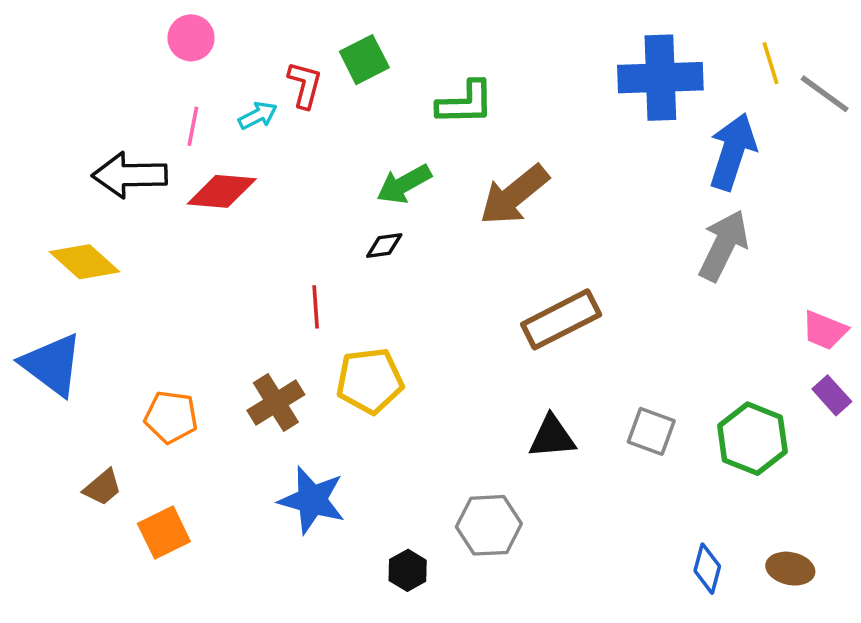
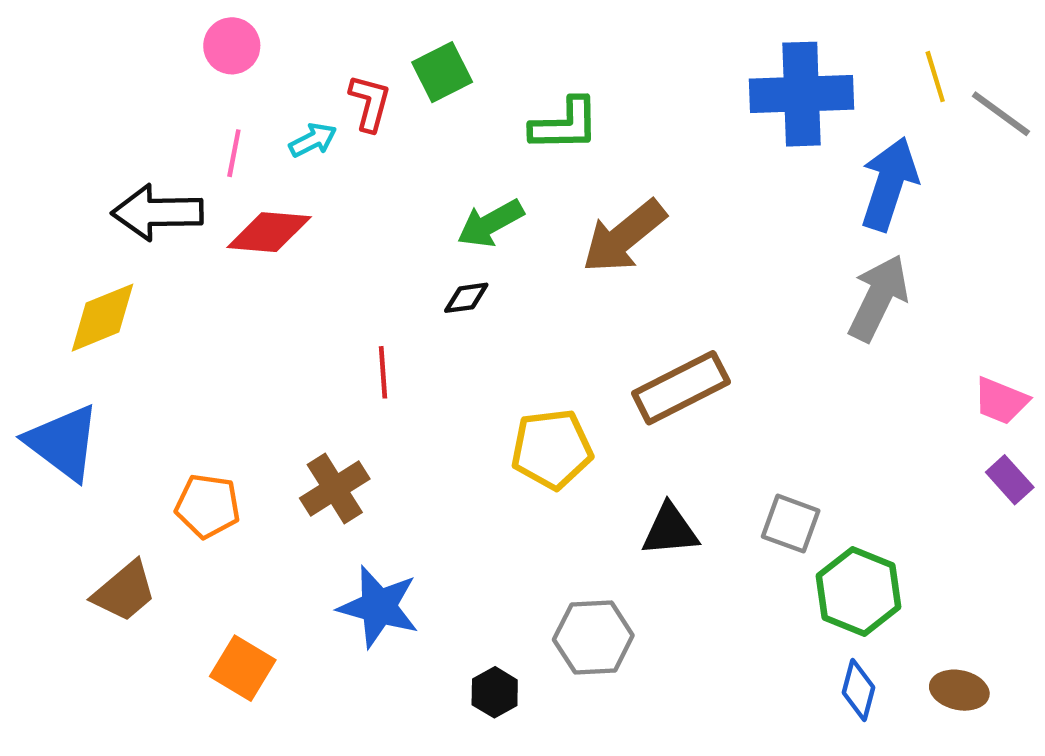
yellow diamond: (85, 262) -> (102, 318), turned -64
yellow pentagon: (370, 381) -> (552, 449), moved
green hexagon: (752, 439) -> (858, 591), moved
brown trapezoid: (103, 487) -> (124, 591), size x1.4
orange square: (164, 532) -> (243, 668), moved, turned -33

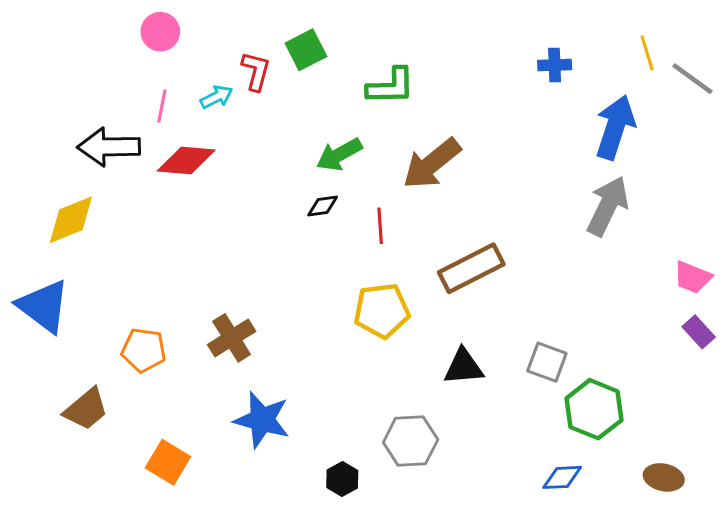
blue cross: (802, 94) -> (555, 65), size x0.5
red line: (383, 372) -> (380, 226), moved
blue diamond: (858, 690) -> (562, 477), moved, turned 72

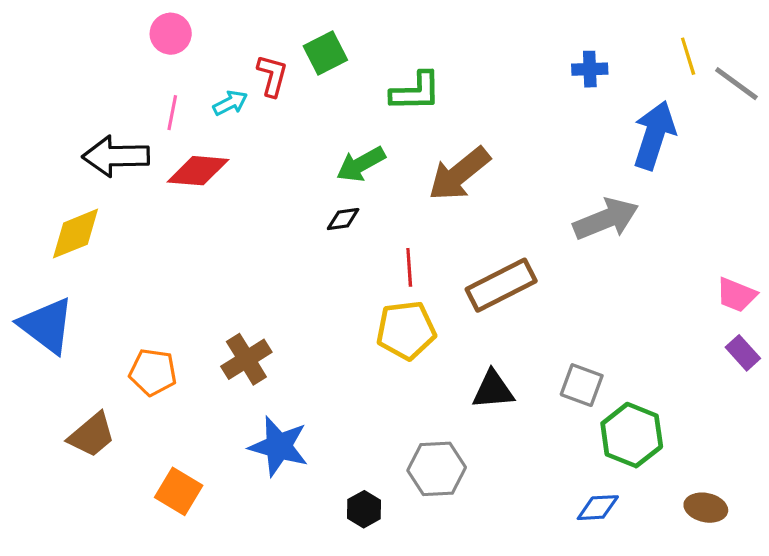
gray arrow: (608, 206) -> (606, 219), moved, turned 42
red line: (380, 226) -> (409, 267), moved

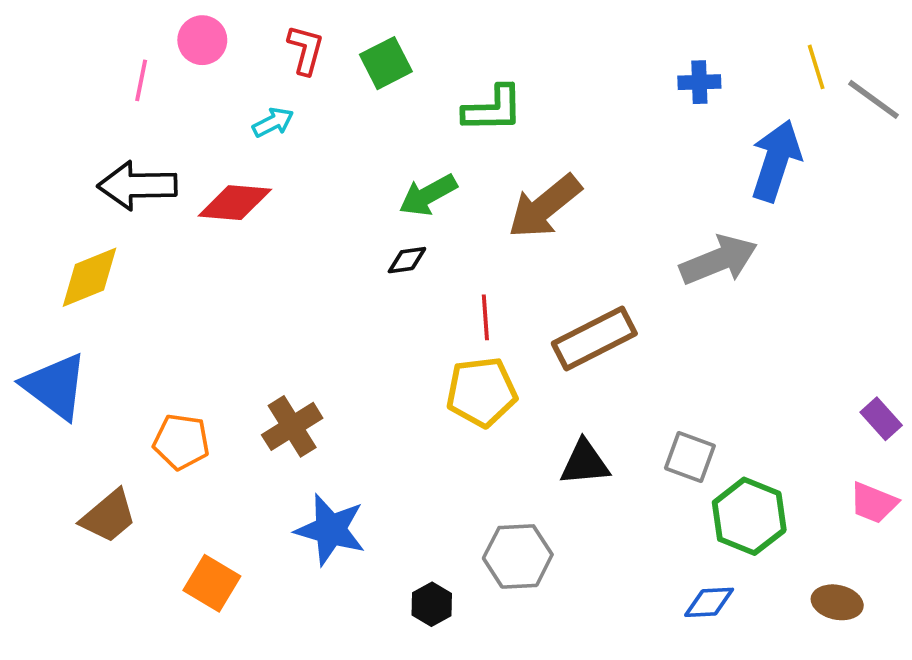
red L-shape: (272, 76) -> (306, 50), moved
pink line: (172, 113) -> (141, 80), moved
pink trapezoid: (736, 295) -> (873, 503), moved

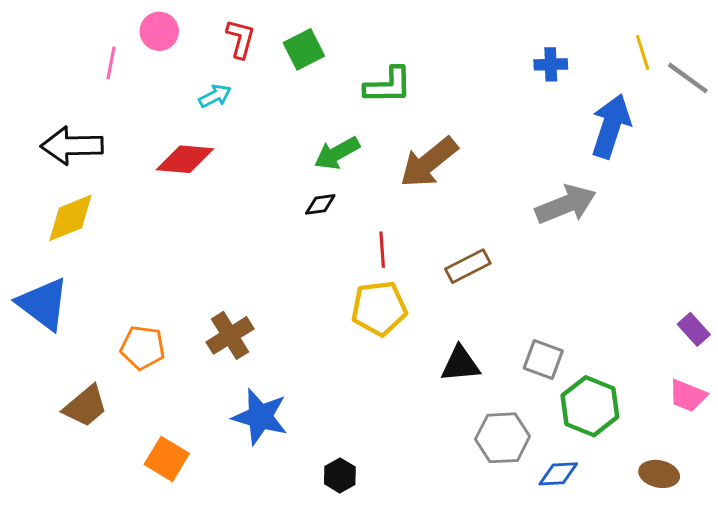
black arrow: (137, 185) -> (72, 146), moved
brown rectangle: (594, 338) -> (468, 266), size x0.7
gray hexagon: (518, 556) -> (503, 438), moved

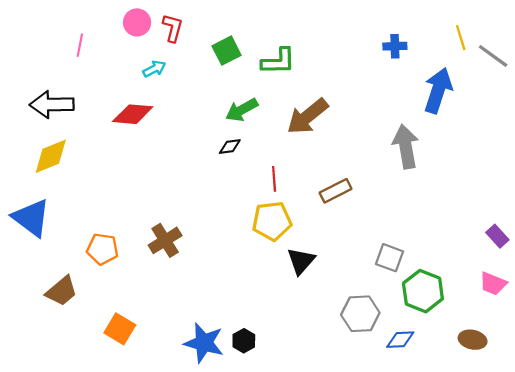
pink circle: (159, 31) -> (137, 22), moved
green square: (304, 49) -> (227, 51), moved
gray arrow: (566, 204) -> (406, 147), turned -78
black triangle: (460, 364) -> (301, 261), moved, turned -44
blue star: (260, 417) -> (204, 343), moved

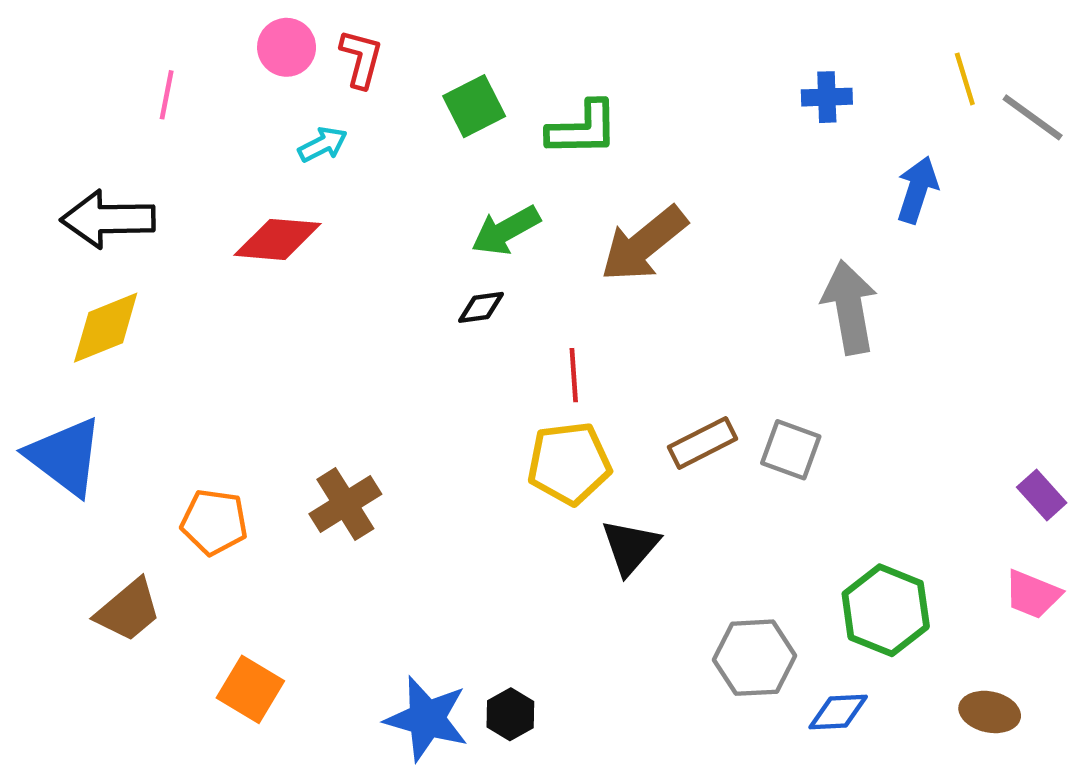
blue arrow: (438, 90) -> (917, 190), size x0.7
brown rectangle: (336, 191) -> (703, 443), moved
gray square: (389, 258) -> (791, 450), moved

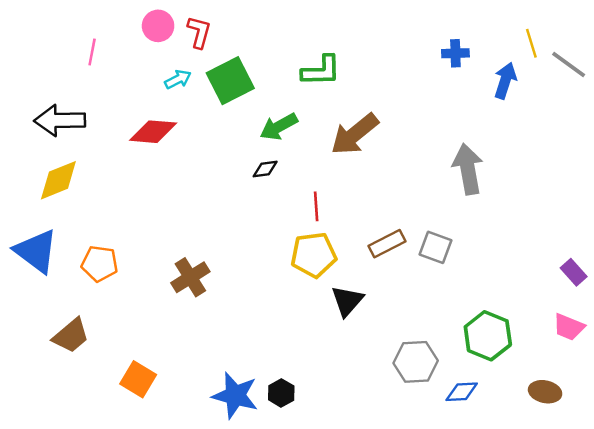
green square: (474, 106) -> (230, 81), moved, size x1.4
blue arrow: (917, 190) -> (505, 81), moved
orange pentagon: (214, 522) -> (100, 264), moved

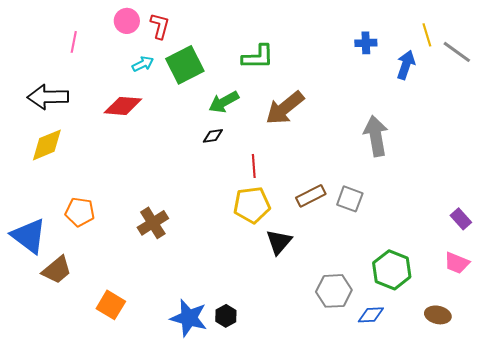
blue triangle: (36, 251) -> (29, 236), moved

